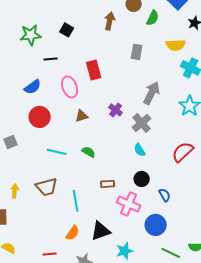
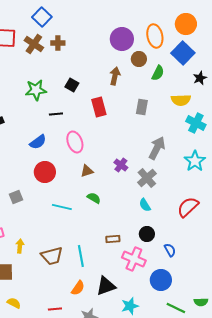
red rectangle: (94, 70) -> (99, 107), moved
green semicircle: (89, 152) -> (94, 198), moved
brown trapezoid: (47, 187) -> (52, 256), moved

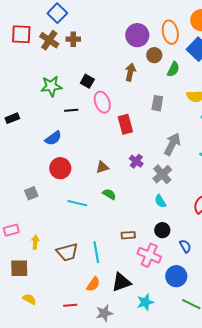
red rectangle: (99, 107) -> (125, 124), moved
pink ellipse: (75, 142) -> (102, 102), moved

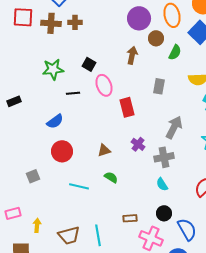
brown cross: (49, 40) -> (51, 23), turned -30
gray cross: (162, 174) -> (164, 157), turned 30
blue semicircle: (185, 246) -> (187, 229), size x1.6

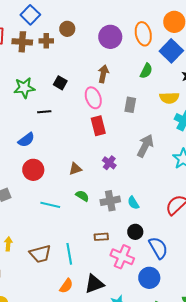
brown circle: (156, 38) -> (67, 29), moved
pink ellipse: (104, 85) -> (93, 98), moved
gray cross: (164, 157) -> (110, 201), moved

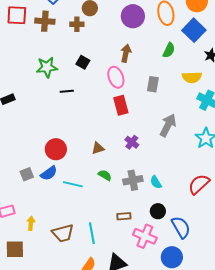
brown cross: (46, 41) -> (77, 24), moved
blue semicircle: (26, 140) -> (49, 173), moved

